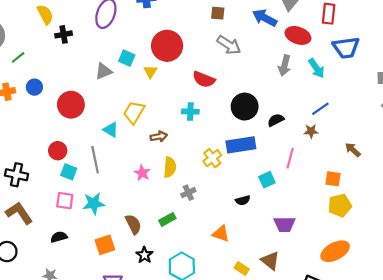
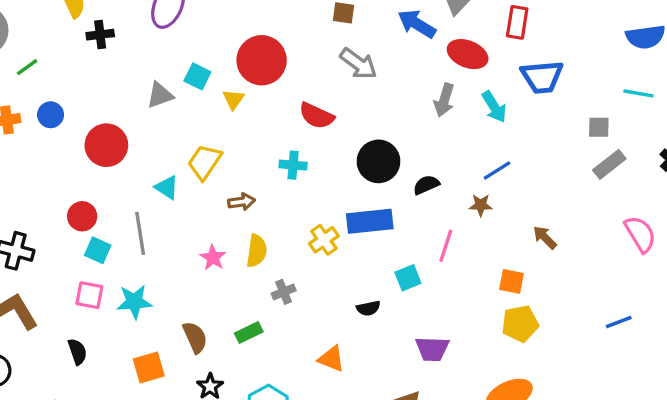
black semicircle: (59, 237) -> (77, 352), turned 84

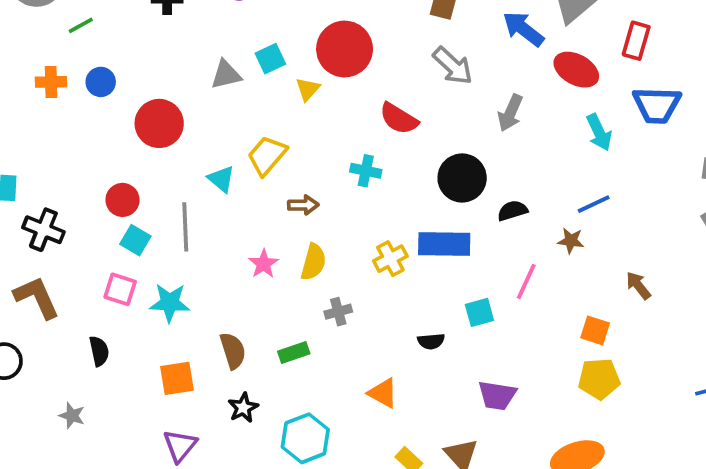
cyan square: (197, 76) -> (270, 59), turned 32
gray arrow: (444, 100) -> (510, 113), moved

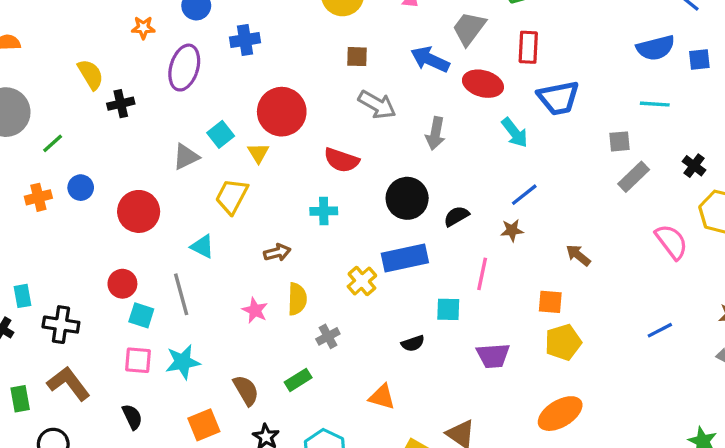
yellow trapezoid: (267, 155) -> (232, 196), moved
cyan square: (479, 312) -> (448, 309), turned 30
purple trapezoid: (497, 395) -> (493, 356), moved

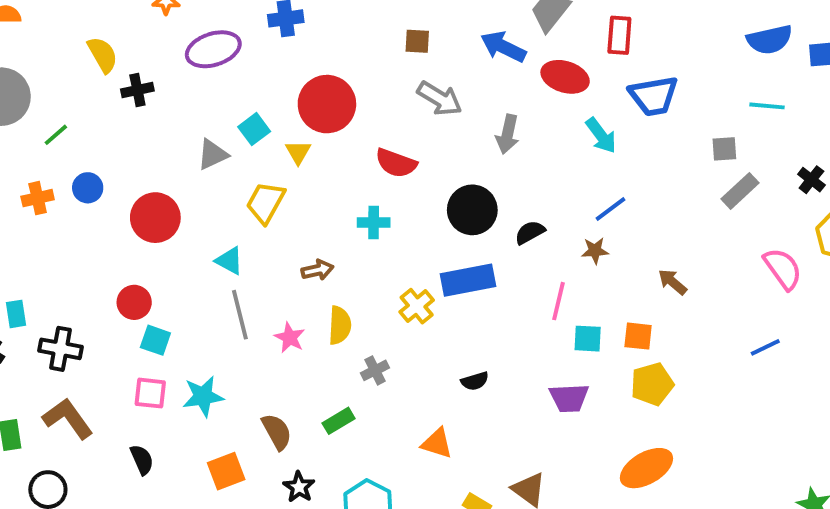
purple ellipse: (184, 68) -> (213, 49), turned 54
gray line: (181, 294) -> (240, 315), moved
cyan square: (448, 309) -> (588, 339), moved
blue line: (660, 330) -> (765, 347), moved

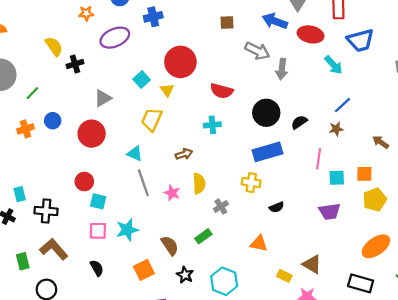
gray arrow: (440, 99) -> (257, 51), moved
gray triangle: (213, 154) -> (103, 98), moved
yellow cross: (417, 306) -> (251, 183), moved, turned -36

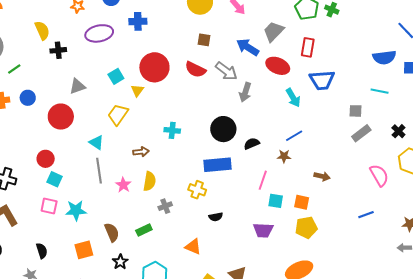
red semicircle: (222, 91) -> (195, 69), moved
brown arrow: (381, 142) -> (322, 176), turned 147
black semicircle: (97, 268) -> (42, 251), moved

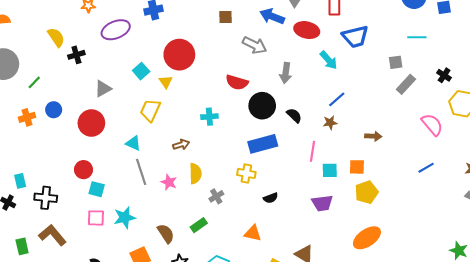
red semicircle: (195, 69) -> (237, 82), moved
gray arrow: (245, 92) -> (286, 73), moved
black semicircle: (252, 144) -> (294, 115), turned 77

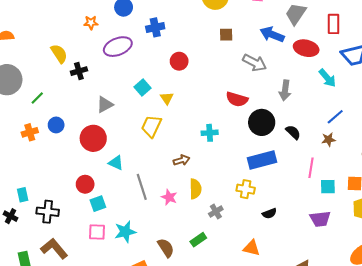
red circle: (179, 55) -> (179, 61), moved, size x0.6
cyan triangle: (133, 143) -> (116, 163), moved
cyan square: (97, 189) -> (98, 204), turned -35

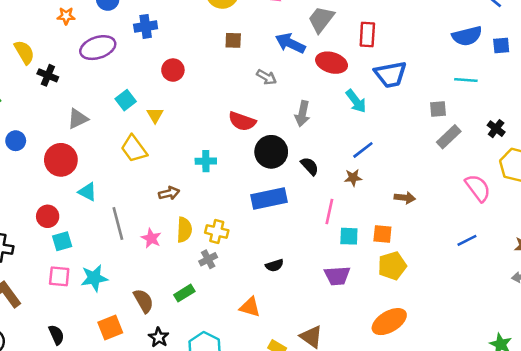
gray arrow: (255, 63) -> (267, 77), size x0.7
black cross: (79, 71) -> (48, 75), turned 35
yellow trapezoid: (151, 126) -> (134, 149), turned -65
yellow cross: (246, 189) -> (217, 232), moved

